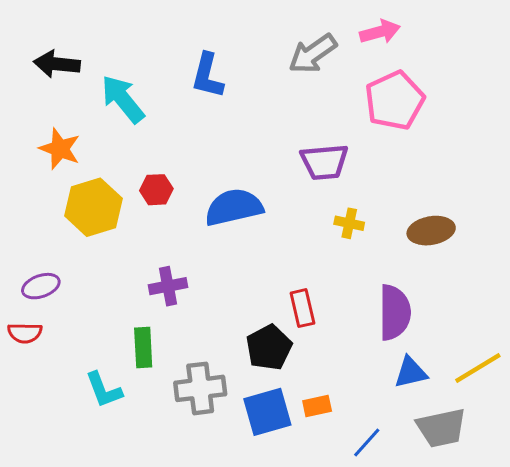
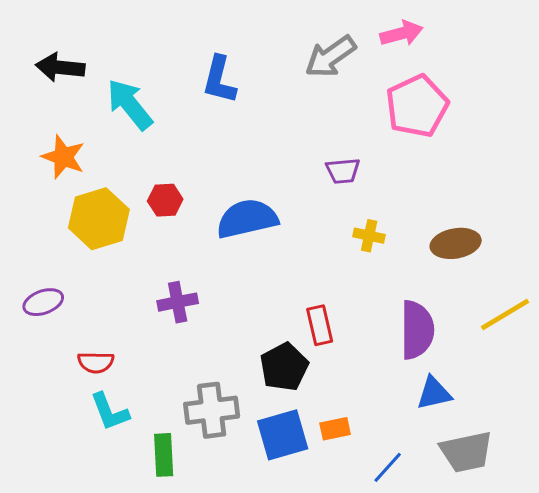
purple trapezoid: (324, 162) -> (343, 171), size x0.7
red semicircle: (25, 333) -> (96, 362), moved
green rectangle: (143, 347) -> (164, 455), moved
yellow line: (478, 368) -> (505, 314), moved

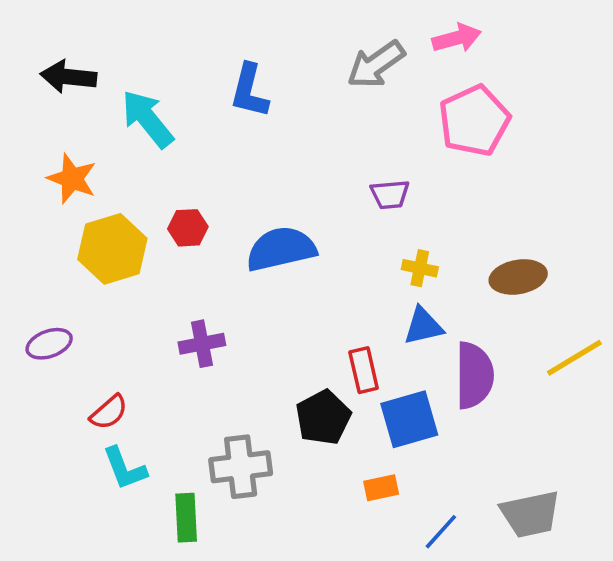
red semicircle: (96, 362) -> (109, 412), turned -42
blue triangle: (434, 393) -> (423, 326), moved
blue square: (283, 435) -> (409, 419), moved

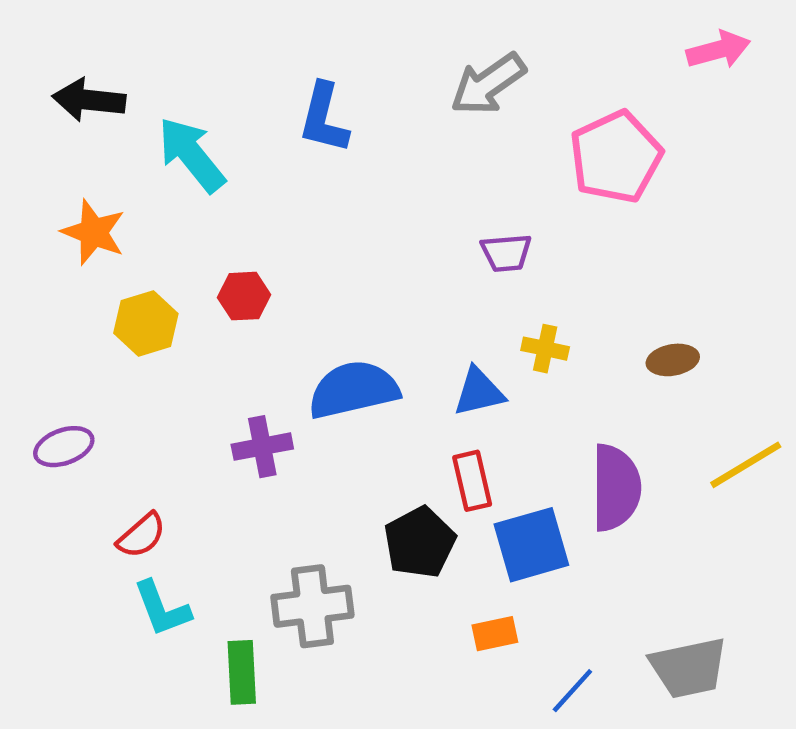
pink arrow: (457, 38) -> (718, 50), moved
yellow hexagon: (112, 249) -> (146, 323), size x0.7
blue semicircle: (281, 249) -> (353, 390), moved
brown ellipse: (518, 277) -> (673, 360), size x0.7
blue triangle: (423, 326) -> (479, 392), moved

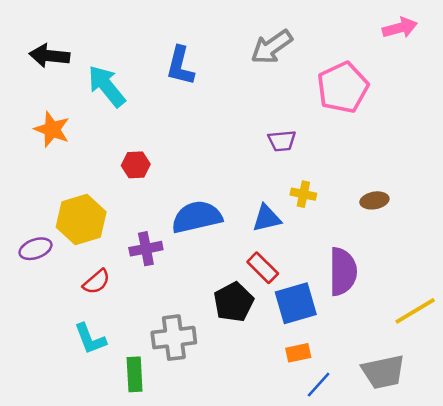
yellow hexagon: (146, 323) -> (81, 220), moved, size x1.4
yellow line: (746, 465) -> (415, 311), moved
red rectangle: (472, 481) -> (263, 268), turned -32
red semicircle: (141, 536) -> (96, 282), moved
orange rectangle: (495, 634) -> (298, 353), moved

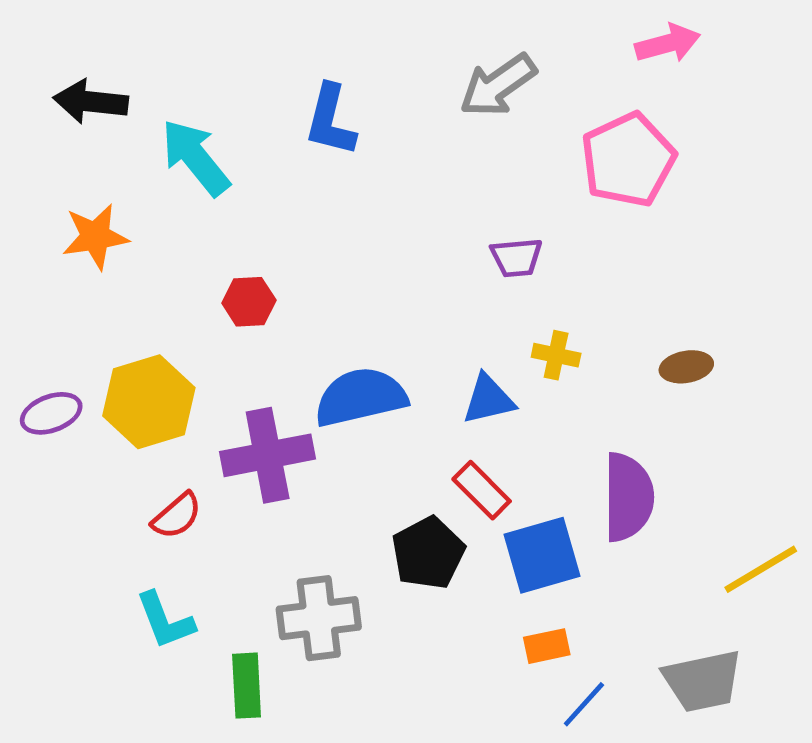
pink arrow: (400, 28) -> (668, 43), moved
orange star: (52, 129) -> (95, 237), turned -30
purple ellipse: (35, 249) -> (51, 413), moved
purple cross: (146, 249) -> (268, 455), size x1.5

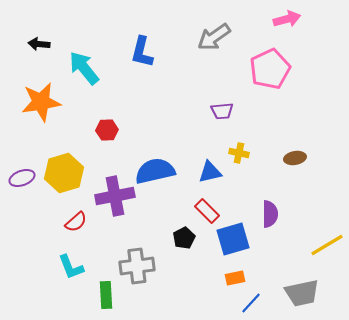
black arrow: (91, 102) -> (39, 44), size x0.7
orange star: (95, 237) -> (41, 102), size x1.4
purple semicircle: (628, 497) -> (270, 214), size x0.7
black pentagon: (428, 553) -> (184, 238), size x0.7

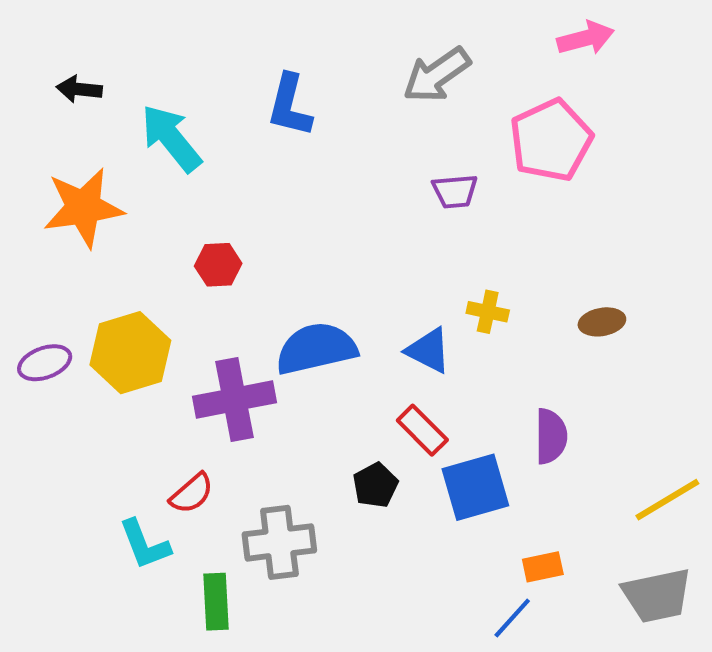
purple trapezoid: (222, 111) -> (455, 191), moved
blue triangle: (210, 172) -> (428, 350), turned 40
red semicircle: (76, 222) -> (192, 493), moved
orange rectangle: (235, 278) -> (543, 567), moved
gray trapezoid: (302, 293) -> (657, 595), moved

